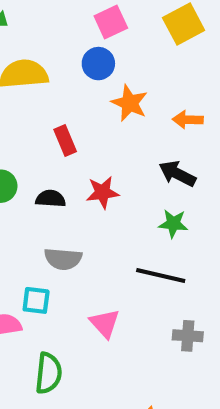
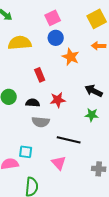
pink square: (111, 22) -> (53, 18), moved
orange arrow: (188, 120) -> (99, 46), moved
gray semicircle: (63, 259) -> (41, 122), moved
black line: (161, 276) -> (69, 140), moved

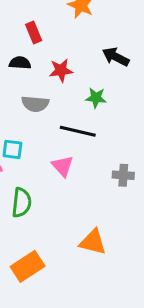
black semicircle: (33, 103) -> (20, 63), moved
green star: (92, 115) -> (96, 98), moved

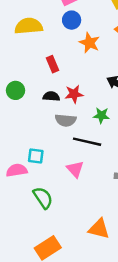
black semicircle: (20, 63) -> (51, 96), moved
gray semicircle: (35, 104) -> (66, 120), moved
green semicircle: (21, 203) -> (43, 198), turned -40

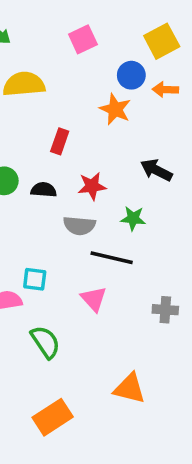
blue circle: (72, 20) -> (131, 75), moved
red rectangle: (52, 64) -> (60, 141), turned 42
black semicircle: (51, 96) -> (44, 190), moved

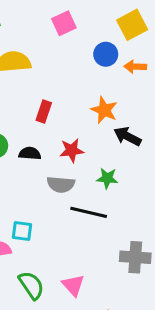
orange star: (115, 109) -> (104, 110), moved
pink triangle: (94, 299) -> (73, 285), moved
gray cross: (165, 310) -> (135, 257), size x1.4

